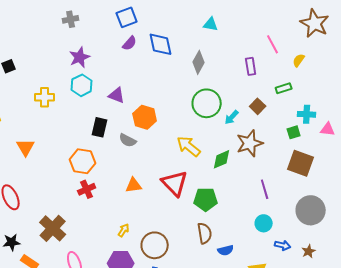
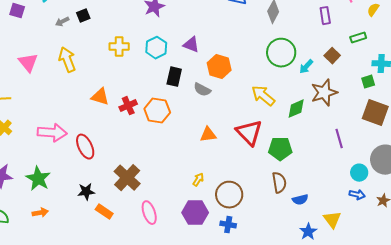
cyan hexagon: (82, 85) -> (156, 48), moved
orange triangle: (26, 147) -> (100, 97), turned -42
red cross: (87, 189) -> (128, 106), moved
cyan circle: (264, 223) -> (359, 173), moved

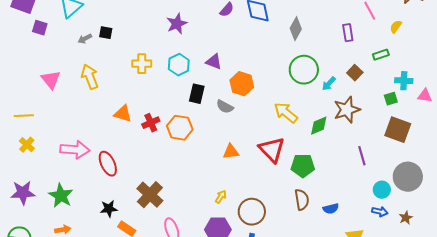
black square: (83, 16) -> (106, 33), turned 32
blue semicircle: (300, 200) -> (331, 209), moved

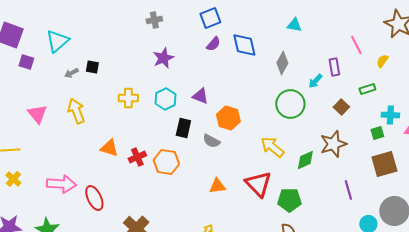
cyan arrow: (329, 84) -> (315, 81), moved
brown square: (398, 130) -> (384, 164), turned -36

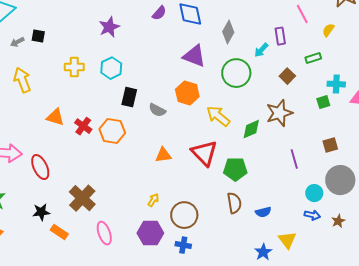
purple triangle: (200, 96) -> (194, 56), moved, size x1.4
orange hexagon: (228, 118) -> (187, 93), moved
red cross: (137, 157) -> (83, 126), turned -30
brown square: (384, 164) -> (330, 145), moved, size x0.6

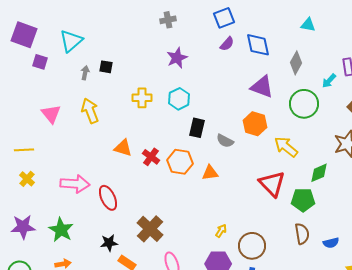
gray arrow: (17, 42) -> (85, 73), turned 128
green diamond: (251, 129) -> (319, 173), moved
orange triangle: (163, 155) -> (210, 173), moved

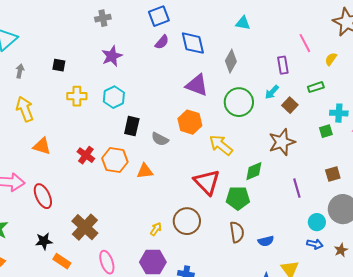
black square: (106, 67) -> (59, 65), moved
cyan arrow: (329, 81) -> (272, 92), moved
orange triangle: (123, 148) -> (42, 146), moved
brown circle: (252, 246) -> (187, 221), moved

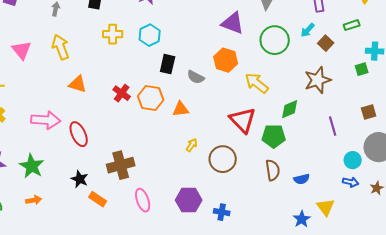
brown cross: (85, 227) -> (121, 165), turned 32
yellow arrow: (156, 229) -> (192, 145), moved
black star: (44, 241) -> (80, 179), turned 30

